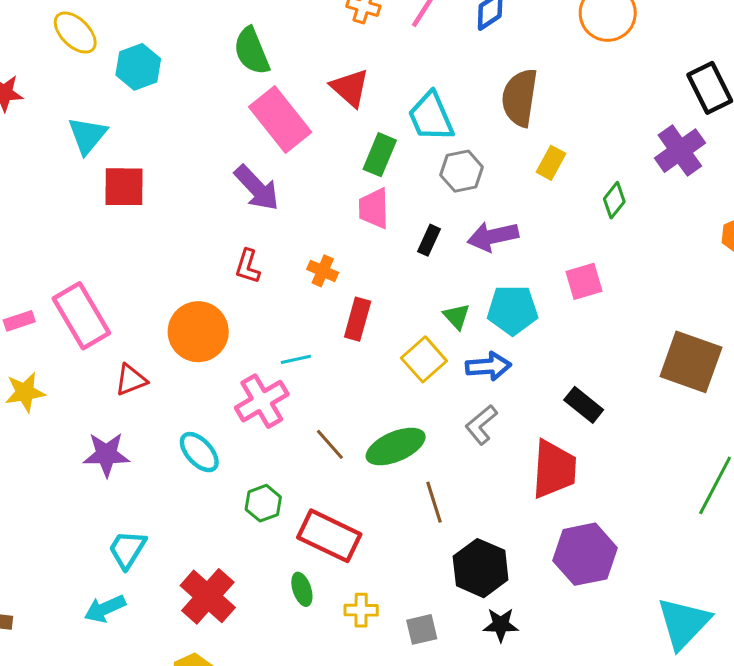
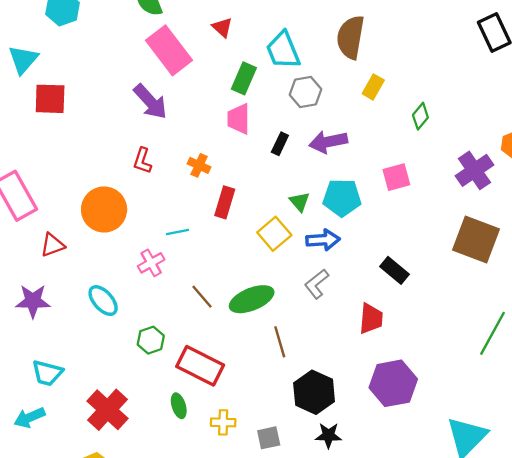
red triangle: (350, 88) -> (222, 27), size x0.7
purple cross: (680, 151) -> (474, 170), moved
pink cross: (262, 401) -> (151, 263), size x0.7
red trapezoid: (554, 469) -> (371, 319), size x0.7
cyan trapezoid: (127, 549) -> (47, 373), turned -108

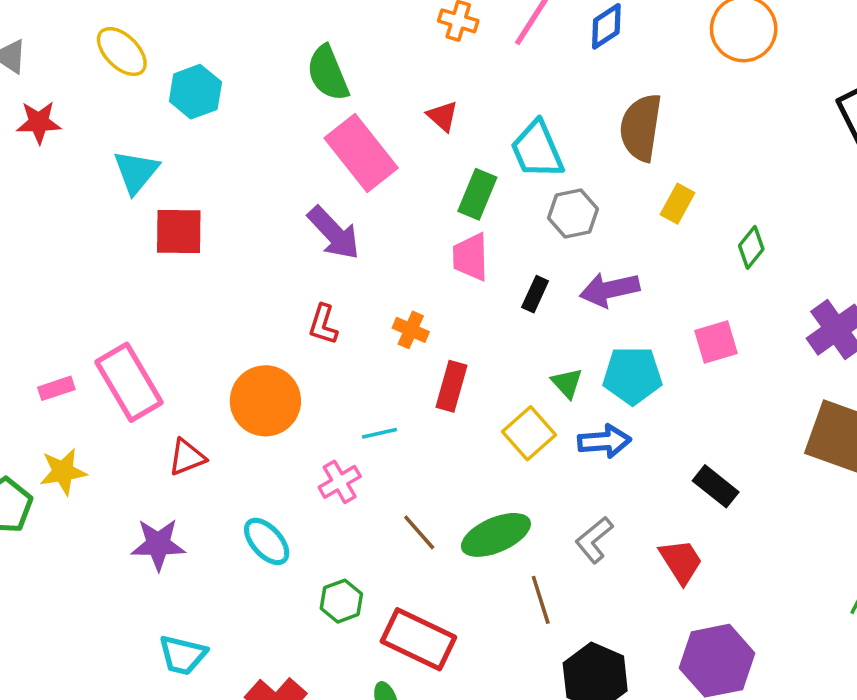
gray L-shape: (317, 284) -> (594, 540), moved
red trapezoid: (371, 319) -> (681, 561), turned -36

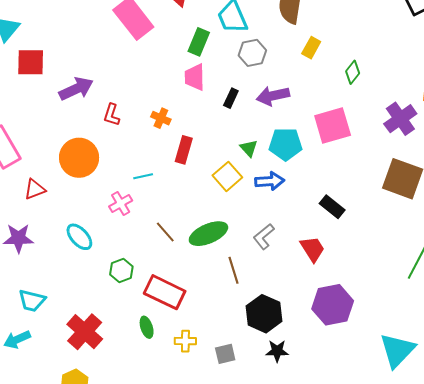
purple arrow: (334, 233) -> (76, 89), moved, turned -72
pink square: (716, 342) -> (333, 126), size x1.5

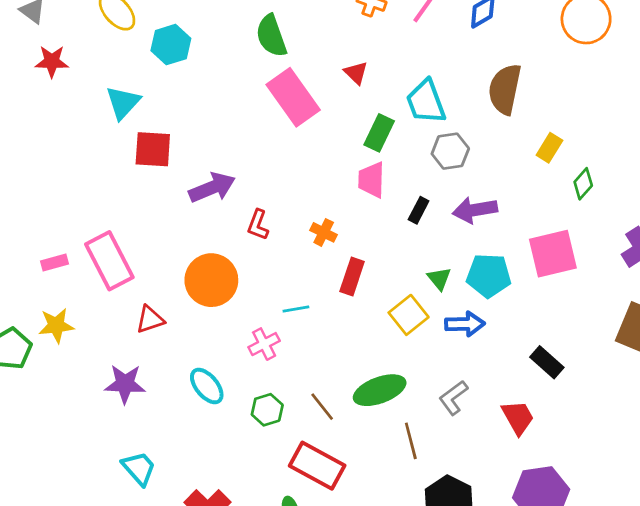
yellow rectangle: (311, 48) -> (549, 148), moved
brown line: (165, 232) -> (322, 407), moved
green hexagon: (121, 271) -> (267, 410), moved
cyan trapezoid: (32, 301) -> (139, 468), turned -148

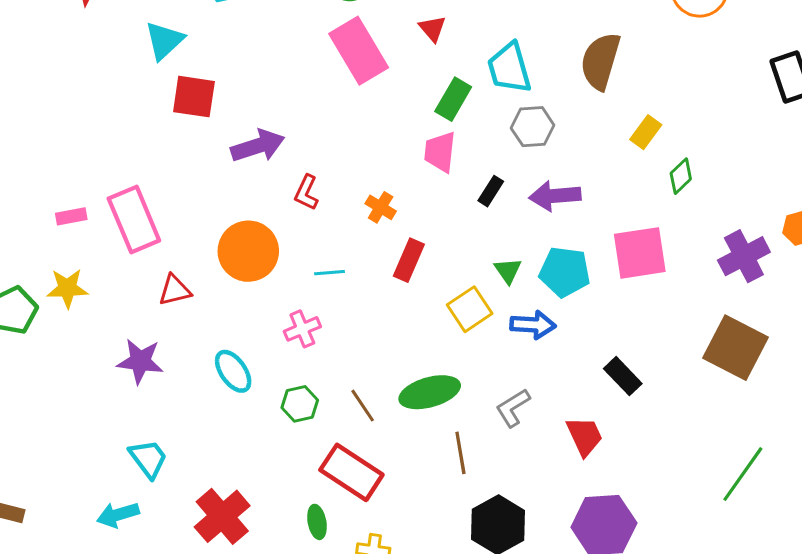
cyan line: (296, 309) -> (330, 273), moved

